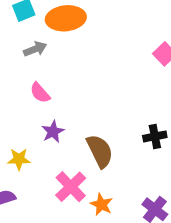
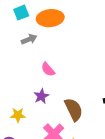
pink semicircle: (40, 93) -> (48, 69), moved

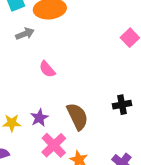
purple star: (41, 96) -> (39, 118), moved

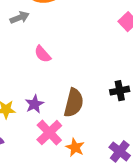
brown semicircle: (77, 116) -> (74, 103), turned 40

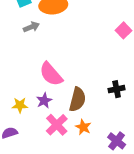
pink semicircle: (43, 54) -> (51, 74), moved, size x1.6
orange star: (75, 147) -> (83, 127), moved

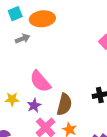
yellow star: (20, 105) -> (12, 99), moved

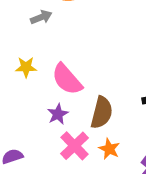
yellow star: (12, 99) -> (26, 67), moved

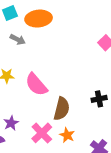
gray arrow: (41, 17) -> (18, 39), turned 48
purple star: (58, 114) -> (11, 123), moved

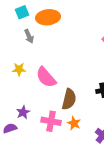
gray arrow: (18, 39) -> (29, 36), turned 40
pink cross: (42, 133) -> (51, 121), turned -36

